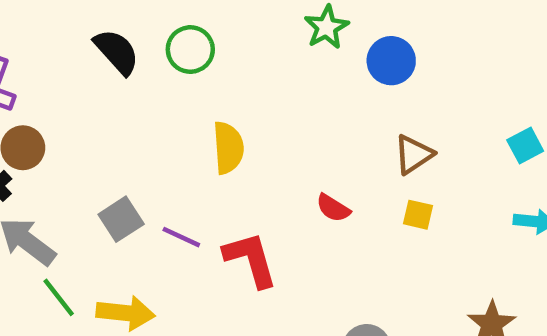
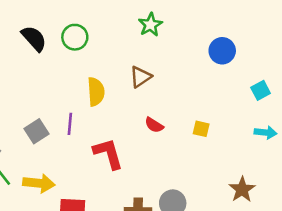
blue circle: (391, 61) -> (222, 51), moved
brown triangle: (414, 154) -> (140, 77), moved
purple line: (181, 237) -> (70, 124), moved, turned 70

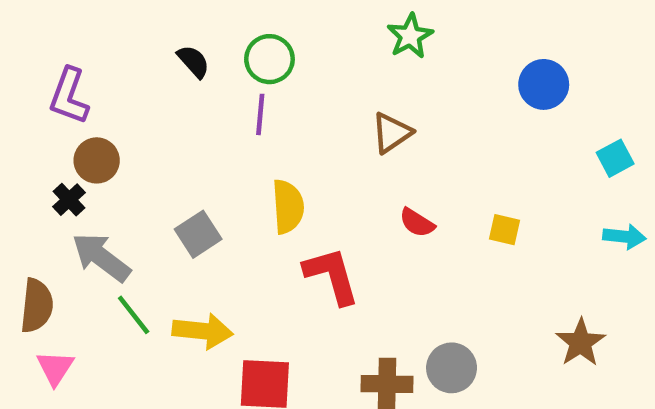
black semicircle: (34, 38) -> (193, 61), size x0.7
yellow semicircle: (96, 92) -> (288, 207), moved
purple line: (70, 124) -> (260, 114), moved

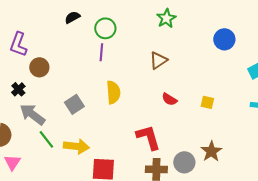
black semicircle: (193, 61) -> (72, 17), moved, turned -77
brown circle: (97, 160) -> (39, 67), moved
red L-shape: (332, 276) -> (148, 137), moved
brown star: (581, 343) -> (211, 151), moved

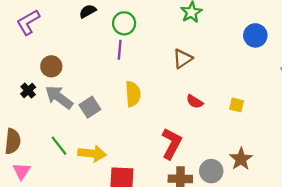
purple L-shape: (18, 44) -> (28, 22), moved, turned 40
gray arrow: (32, 114) -> (59, 97), moved
red L-shape: (148, 137) -> (171, 144), turned 44

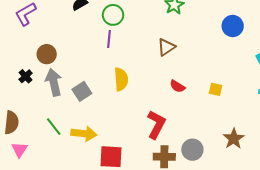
gray arrow: (59, 97) -> (54, 82), turned 40
brown star: (241, 159) -> (234, 139), moved

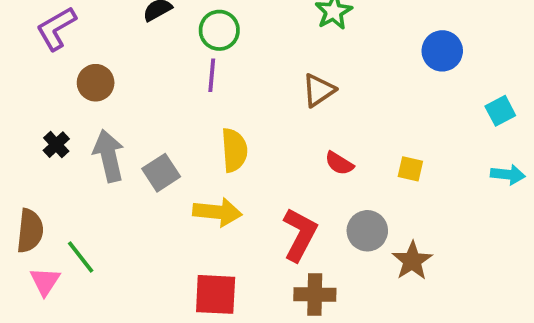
brown circle: (47, 54) -> (96, 83), moved
green line: (54, 127) -> (81, 257), moved
yellow arrow: (84, 134) -> (217, 212), moved
brown star: (234, 139) -> (412, 261), moved
gray circle: (192, 150) -> (367, 231), moved

